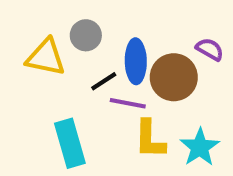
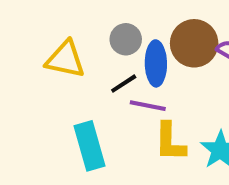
gray circle: (86, 35) -> (126, 39), moved
brown circle: (174, 77) -> (194, 43), moved

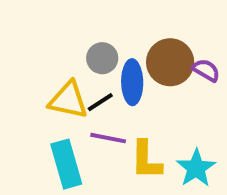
yellow triangle: (65, 59) -> (68, 100), moved
purple line: (148, 106) -> (108, 138), moved

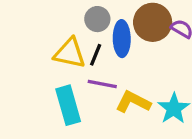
black line: (100, 102) -> (96, 55), turned -35
yellow L-shape: (146, 160) -> (133, 102), turned 116

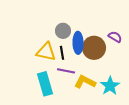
brown circle: (153, 22) -> (94, 48), moved
black line: (96, 55) -> (62, 53), turned -32

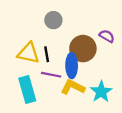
gray circle: (63, 31) -> (53, 20), moved
blue ellipse: (78, 43) -> (72, 66), moved

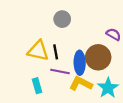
brown circle: (83, 49) -> (98, 57), moved
cyan rectangle: (27, 89) -> (37, 86), size x0.6

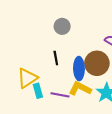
yellow triangle: (38, 51) -> (27, 78), moved, turned -45
purple line: (60, 71) -> (60, 95), moved

